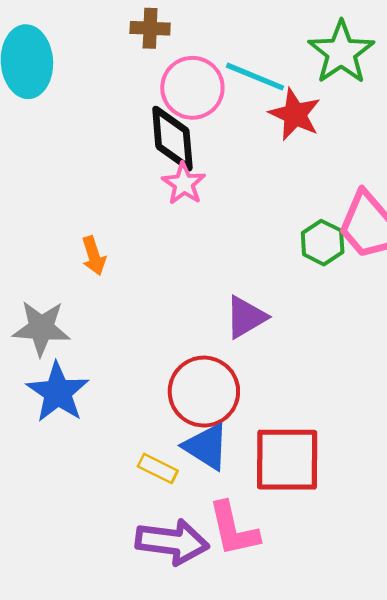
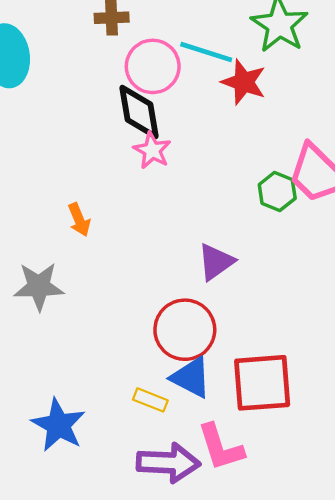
blue star: (58, 392) -> (58, 425), moved

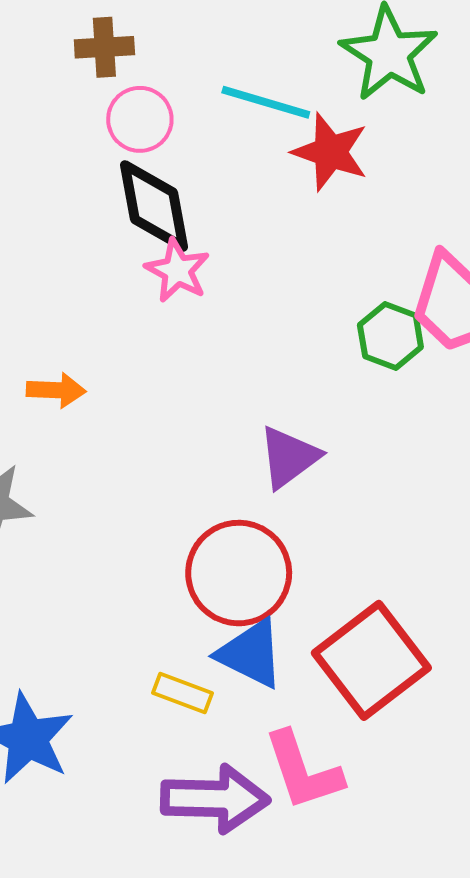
pink circle: (153, 66) -> (140, 119), moved, size x0.7
orange arrow: (79, 220) -> (56, 390), turned -64
red square: (262, 383) -> (371, 660), turned -32

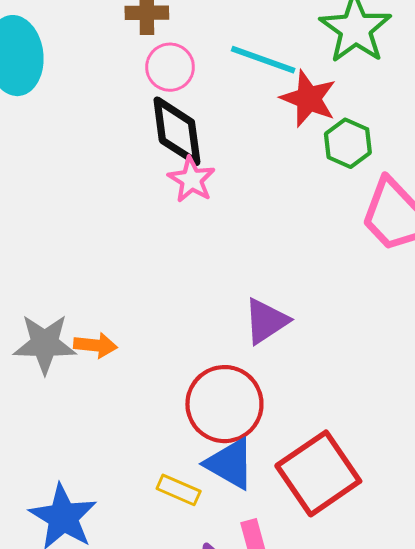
green hexagon: (390, 336) -> (348, 143), moved
orange arrow: (56, 390) -> (95, 345), moved

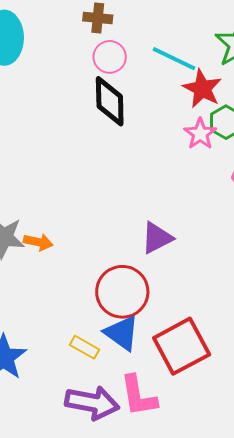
pink star: (192, 180) -> (200, 134), moved

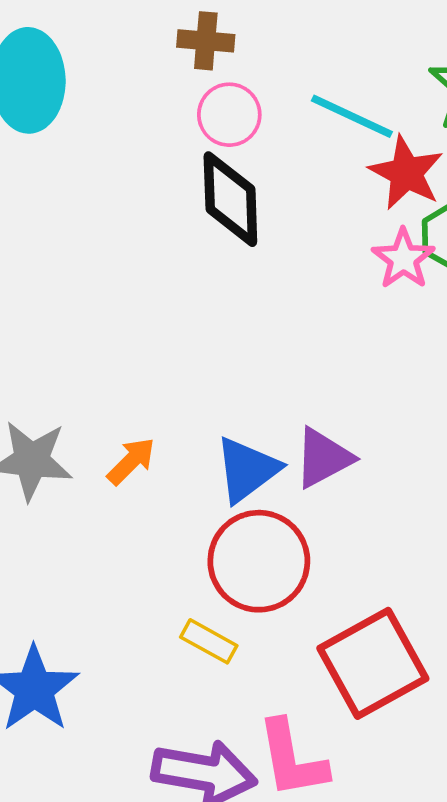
orange arrow: (38, 242) -> (131, 461), moved, turned -56
blue triangle: (122, 333) -> (247, 470), moved, turned 48
yellow rectangle: (85, 347) -> (209, 641), moved

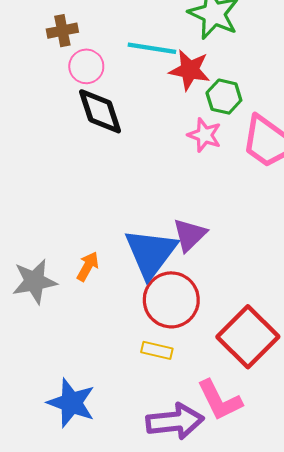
pink star: (403, 259) -> (205, 135), moved
blue triangle: (247, 470) -> (151, 253), size x1.4

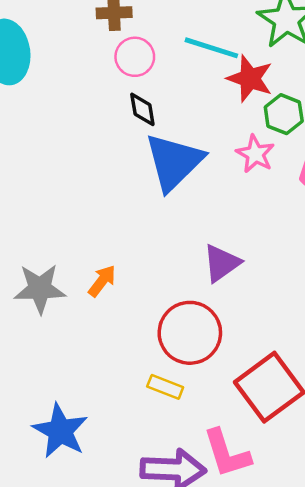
black diamond: (100, 111) -> (142, 109), size x0.6
blue triangle: (151, 253) -> (174, 162), moved

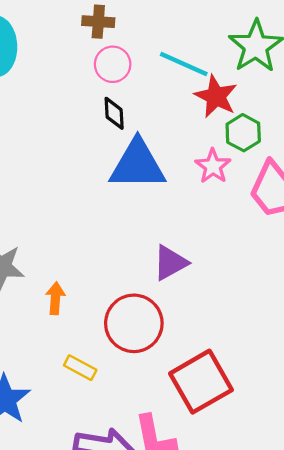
blue triangle: (174, 162) -> (137, 165), turned 38
orange arrow: (102, 281) -> (55, 298), moved, turned -40
yellow rectangle: (165, 387) -> (80, 368), moved

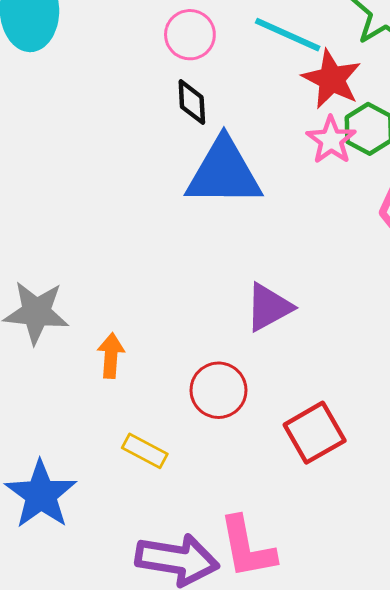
pink star: (213, 166) -> (331, 140), moved
red circle: (134, 323) -> (218, 390), size x0.7
red square: (201, 382) -> (315, 433), moved, size x0.7

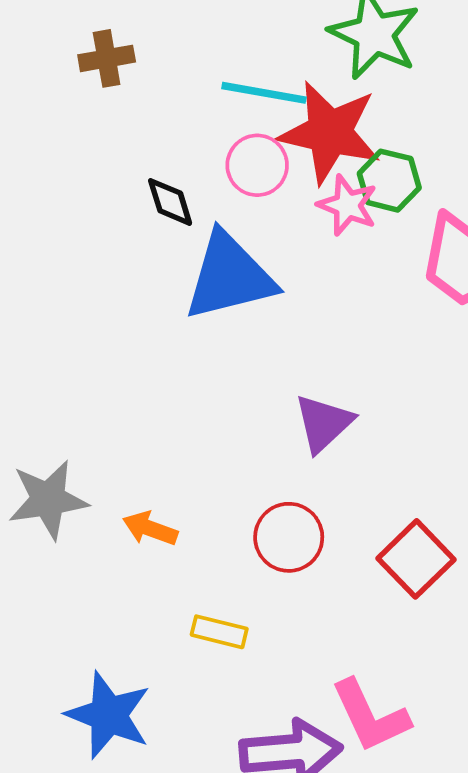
pink circle: (190, 35) -> (257, 165), moved
red star: (332, 79) -> (330, 132), size x1.4
orange arrow: (111, 356) -> (150, 529), turned -60

